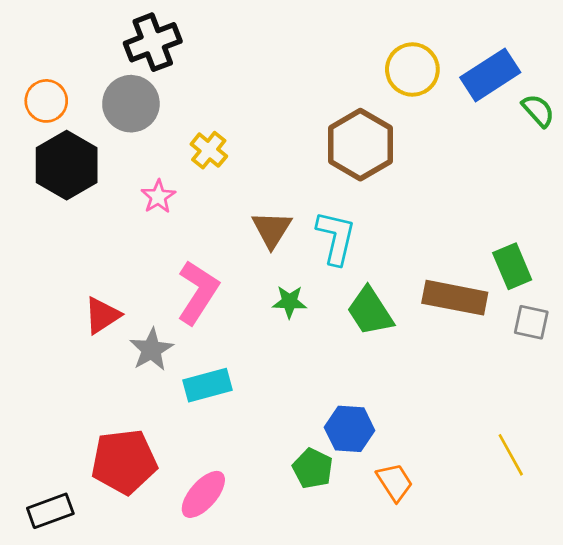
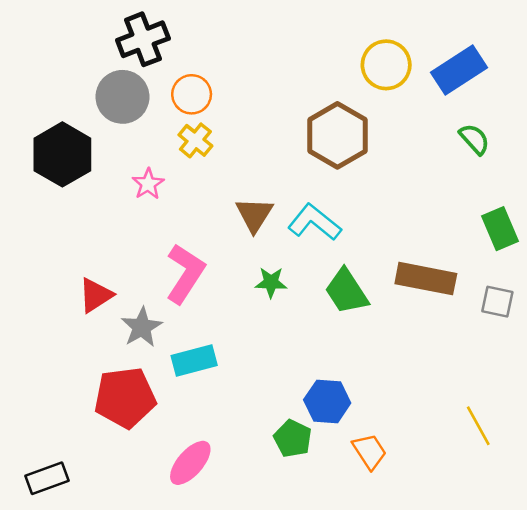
orange circle: (46, 101) -> (192, 94), moved
green semicircle: (538, 110) -> (474, 139), moved
cyan L-shape: (336, 238) -> (314, 222), turned -64
green rectangle: (512, 266) -> (500, 229), moved
red pentagon: (124, 462) -> (125, 398), moved

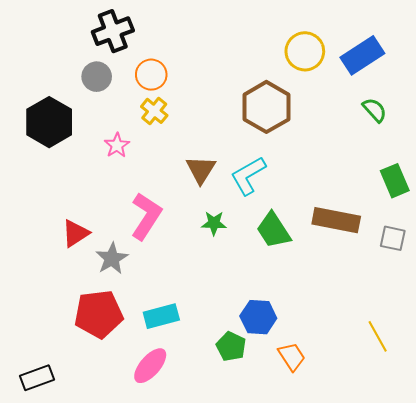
gray circle: (122, 97) -> (97, 77), size x0.7
cyan L-shape: (314, 222) -> (248, 176), turned -69
cyan rectangle: (194, 360) -> (161, 316), moved

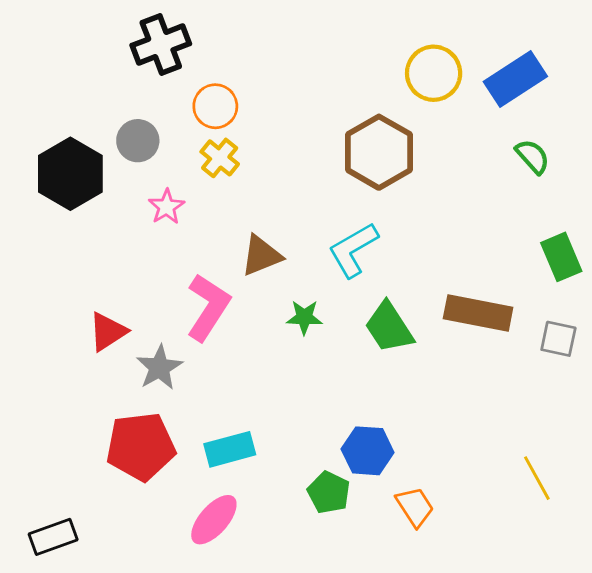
gray circle: (97, 77) -> (138, 141), moved
brown triangle: (201, 170) -> (261, 256), moved, turned 36

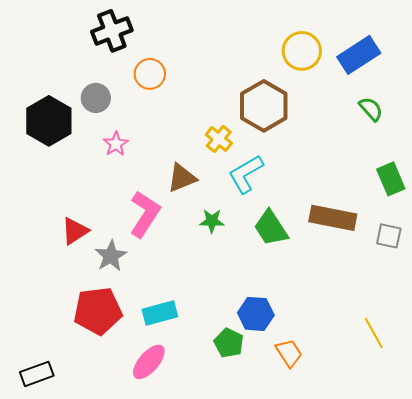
yellow cross: (220, 158) -> (219, 139), moved

